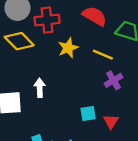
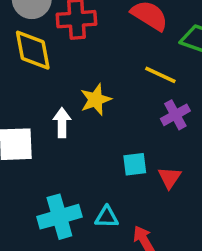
yellow diamond: (19, 41) -> (33, 50), turned 32
yellow star: (68, 48) -> (96, 100), moved

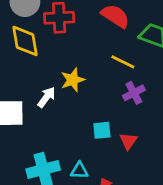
white arrow: (62, 123) -> (46, 97), turned 35

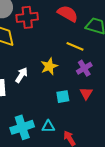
yellow star: (73, 80) -> (49, 66), moved
red triangle: (128, 141) -> (86, 93), moved

